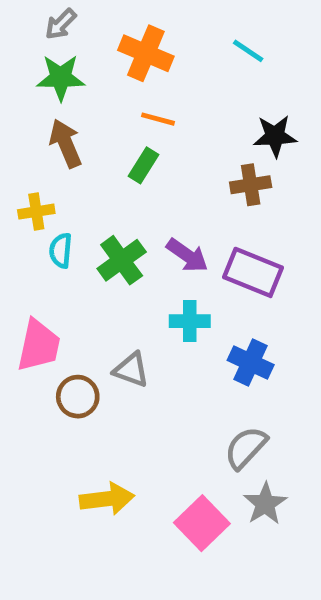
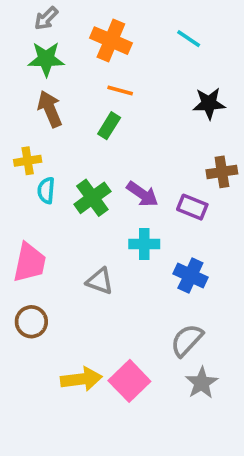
brown cross: (251, 185) -> (222, 172), moved
purple rectangle: (253, 272) -> (192, 207), size x0.7
brown circle: (78, 397) -> (31, 322), moved
pink square: (202, 523) -> (129, 381), moved

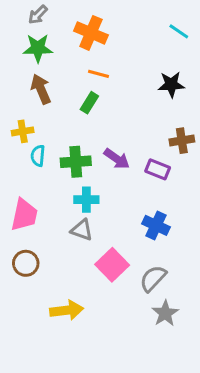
cyan line: (189, 39) -> (179, 31), moved
green cross: (92, 198) -> (76, 162), turned 32
cyan cross: (144, 244) -> (86, 200), moved
pink square: (129, 381) -> (112, 265), moved

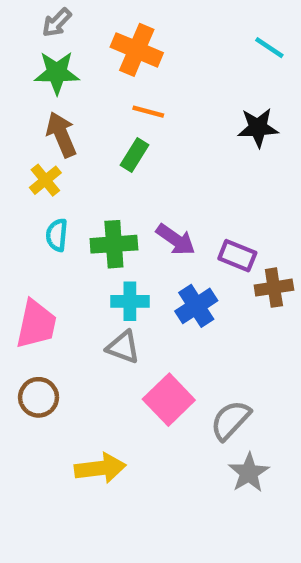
yellow cross: (23, 131) -> (45, 180), moved, turned -30
brown cross: (182, 141) -> (274, 288), moved
blue cross: (156, 225) -> (196, 306), moved, turned 32

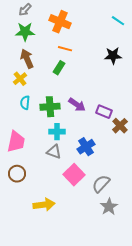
brown cross: (274, 288) -> (120, 126), turned -35
blue cross: (196, 306) -> (86, 147), moved

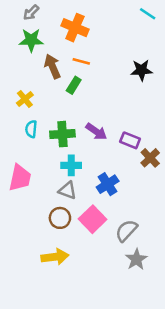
cyan line: (118, 21) -> (148, 14), moved
brown arrow: (27, 59) -> (52, 66), moved
brown circle: (17, 174) -> (60, 218), moved

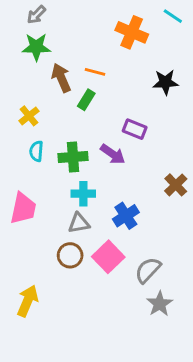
orange cross: (75, 28) -> (132, 32), moved
purple rectangle: (130, 140) -> (135, 129), moved
gray triangle: (67, 190) -> (79, 223), turned -30
yellow arrow: (55, 257) -> (28, 301), moved, turned -60

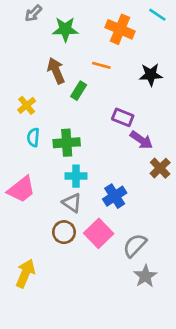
green star: (36, 47) -> (65, 29), moved
orange line: (95, 72) -> (101, 65), moved
purple arrow: (113, 154) -> (141, 140), moved
pink trapezoid: (23, 208) -> (21, 189), turned 40
gray triangle: (79, 223) -> (72, 203), turned 45

